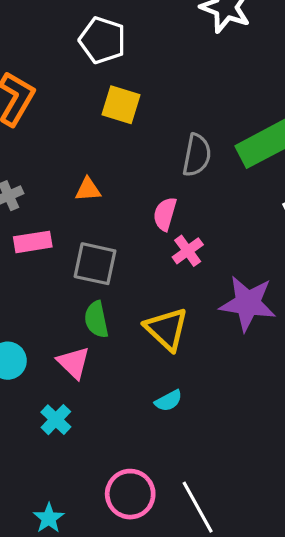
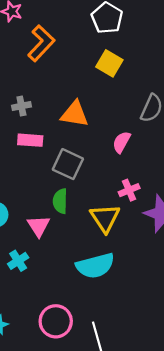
orange triangle: (88, 189) -> (75, 114), size x1.6
pink cross: (188, 251) -> (129, 190), moved
cyan semicircle: (168, 401) -> (95, 266), size x2.0

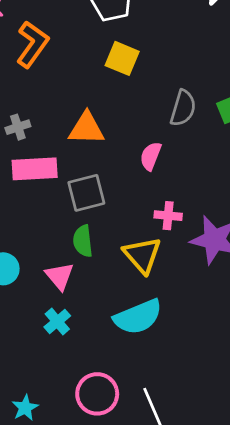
pink rectangle: (30, 140) -> (35, 169), size x1.4
gray square: (68, 164) -> (86, 193), turned -32
pink cross: (129, 190) -> (168, 216), turned 36
cyan cross: (18, 261) -> (57, 321), moved

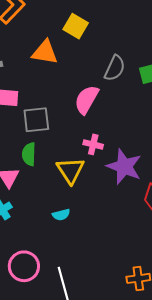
orange triangle: (87, 128) -> (45, 52), moved
pink semicircle: (151, 156) -> (87, 100), size x1.4
cyan semicircle: (138, 317) -> (61, 215), size x0.5

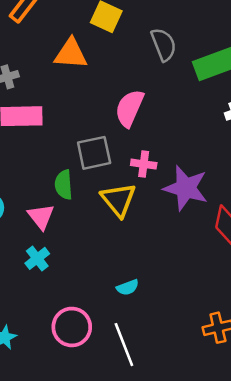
gray semicircle: (115, 68) -> (164, 45), moved, turned -40
gray square: (36, 120) -> (94, 153), moved
cyan semicircle: (61, 215) -> (128, 287), moved

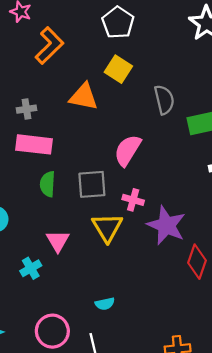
green semicircle: (64, 185) -> (48, 184), moved
pink triangle: (41, 217) -> (58, 241), moved

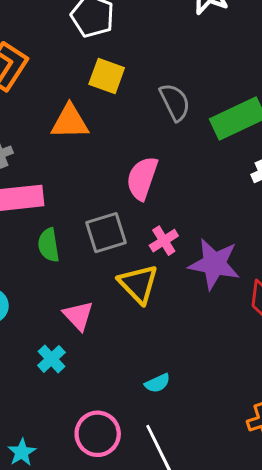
pink cross: (133, 200) -> (164, 241), turned -35

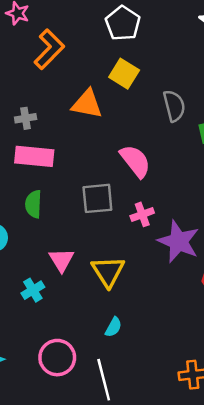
pink semicircle: (142, 178) -> (135, 161), turned 111
green semicircle: (49, 245) -> (33, 204), moved
yellow triangle: (138, 284) -> (108, 271), moved
cyan semicircle: (157, 383) -> (113, 327), turned -48

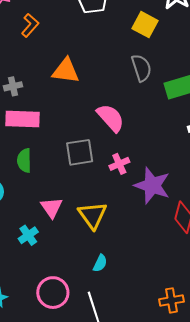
orange L-shape: (49, 49) -> (30, 25), size x0.7
yellow square: (124, 74) -> (145, 25), moved

